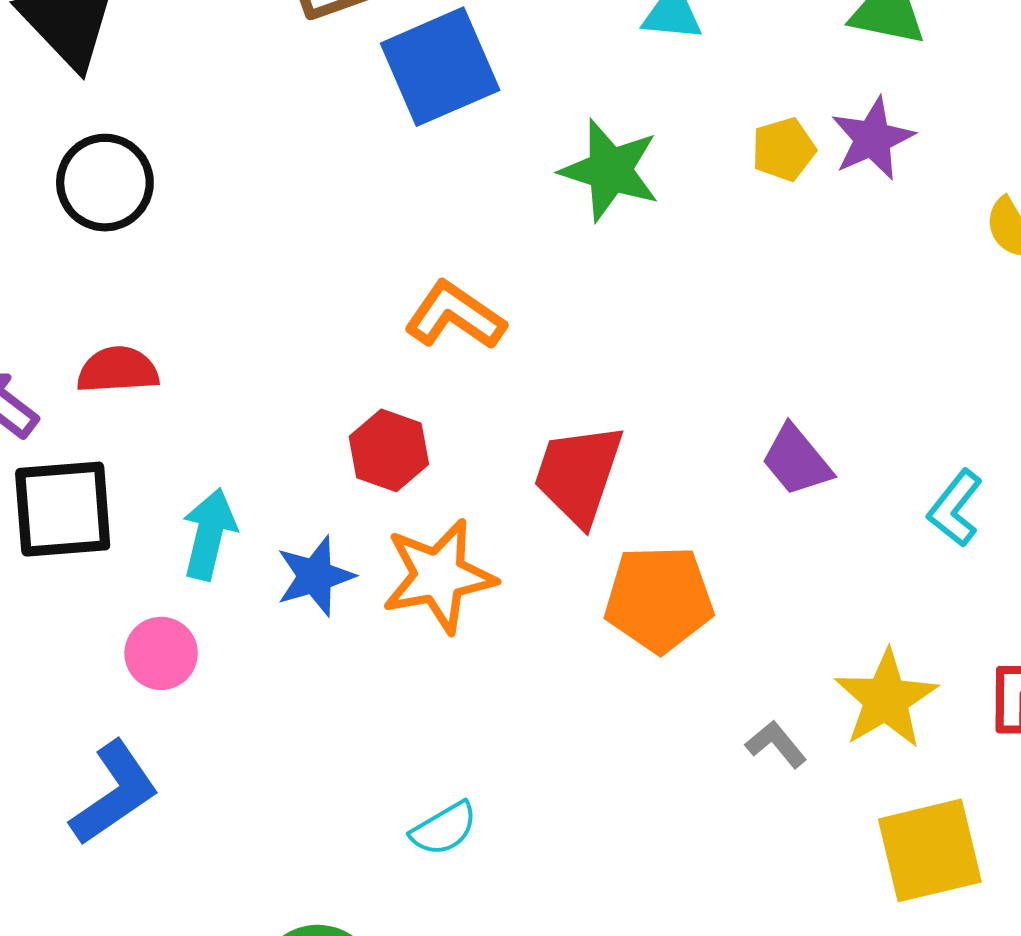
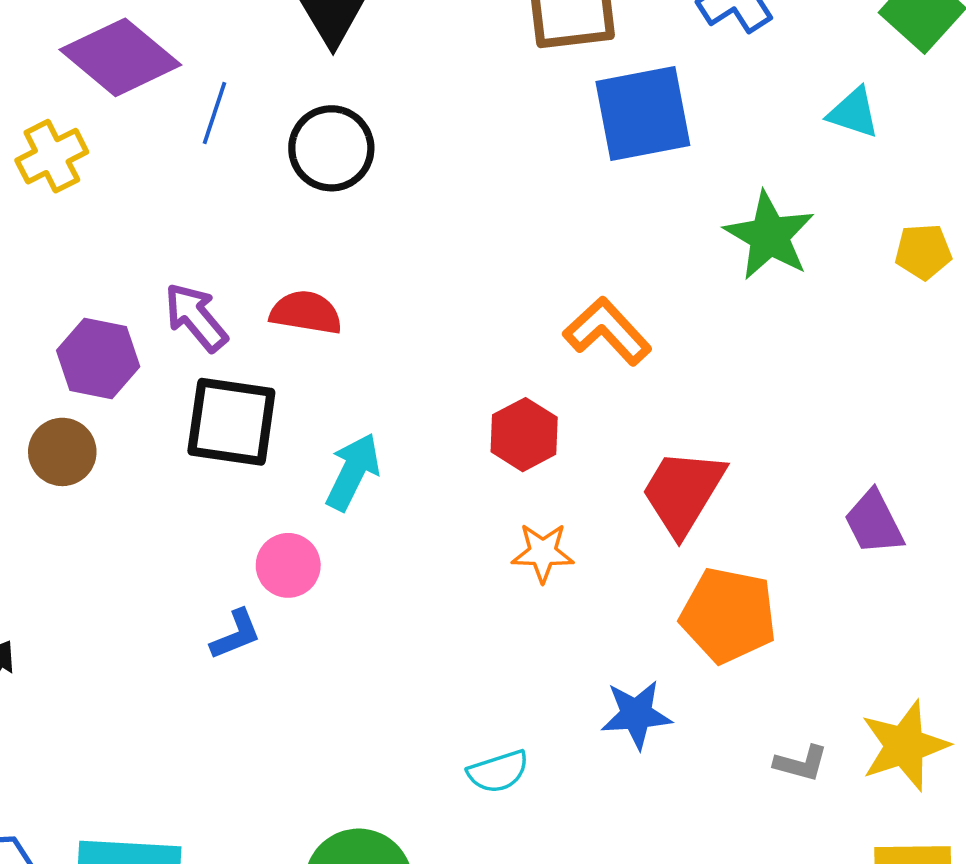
blue star: (315, 576) -> (636, 714), moved
orange star: (439, 576) -> (543, 553), size x0.6
gray L-shape: (776, 744) -> (801, 763), turned 132
blue L-shape: (114, 793) -> (236, 634), moved, size x0.6

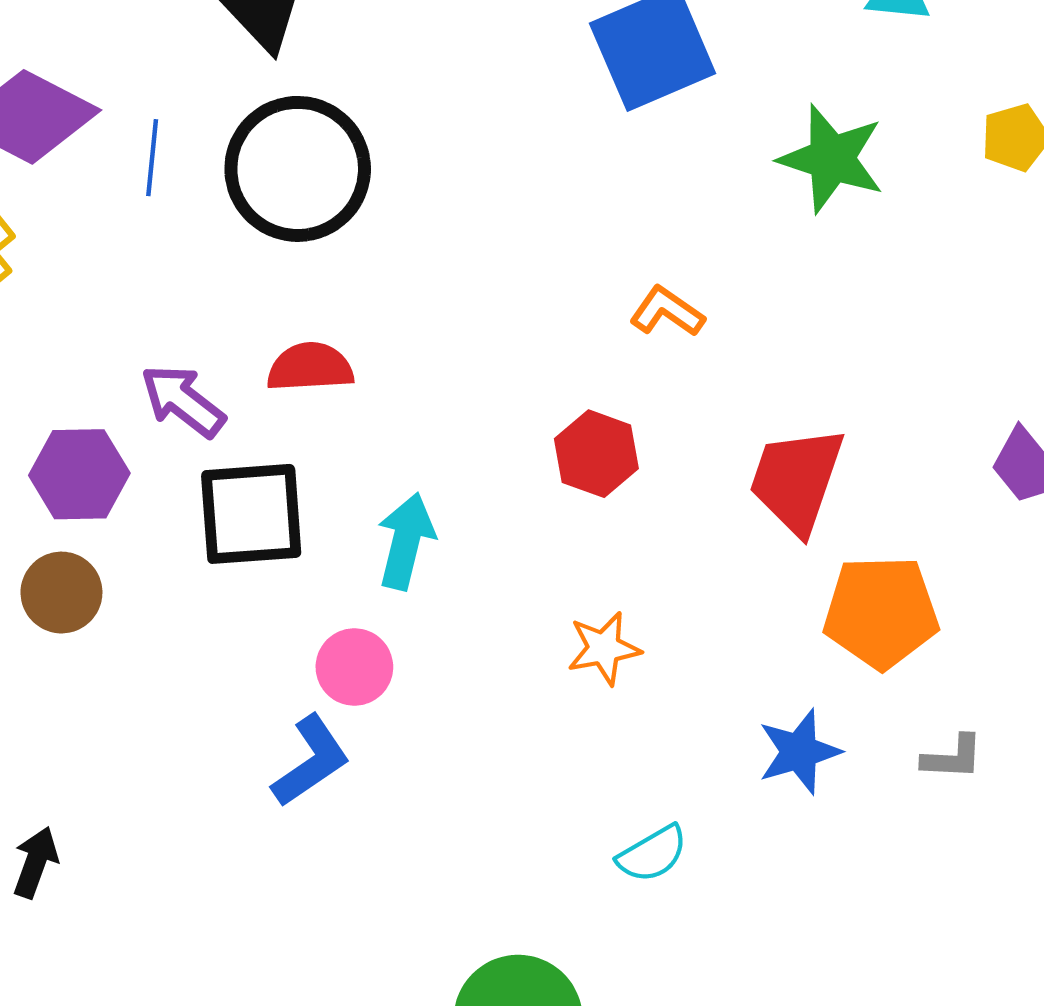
black circle: (331, 148) -> (298, 169), size x1.4
orange L-shape: (607, 331) -> (667, 312), size x0.7
orange star: (543, 553) -> (604, 648), moved
blue L-shape: (236, 634) -> (311, 761), size x1.4
gray L-shape: (801, 763) -> (952, 757), moved

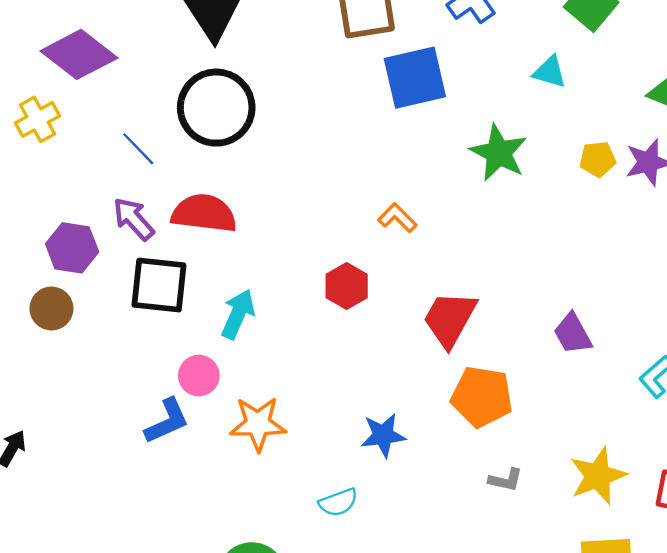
blue line: (152, 158) -> (138, 149), moved, turned -60
red semicircle: (310, 367) -> (204, 213), size x1.4
orange star: (604, 648) -> (258, 424), moved, size x1.4
blue star: (799, 752) -> (383, 435), moved

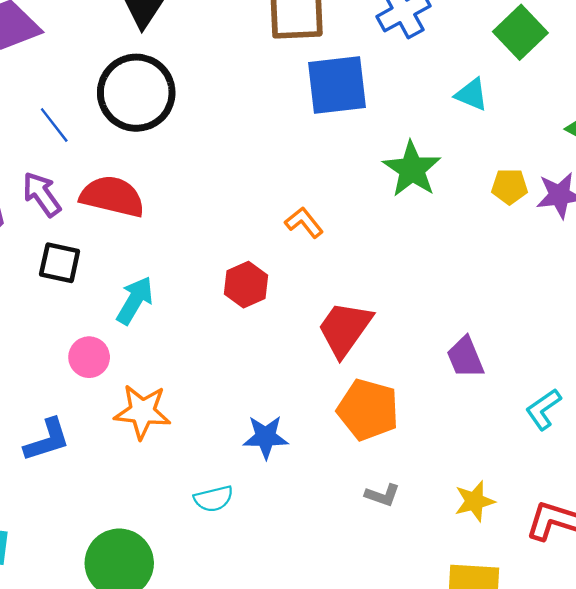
black square: (159, 285) -> (60, 263), size x0.7
blue L-shape: (167, 421) -> (47, 440), moved
yellow star: (598, 476) -> (474, 501), size x0.7

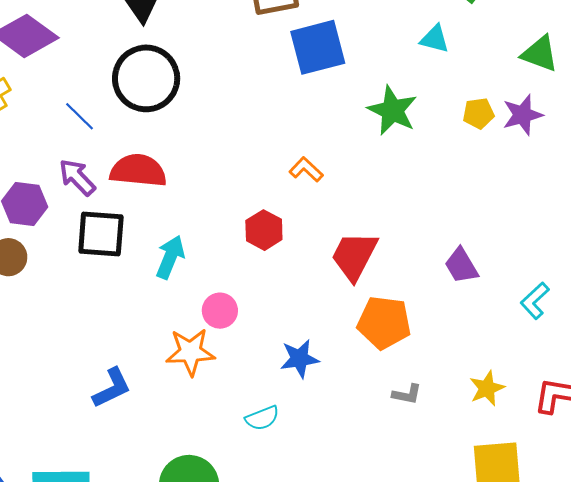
black square: (60, 263) -> (101, 234), size x1.4
pink circle: (89, 357) -> (220, 311), moved

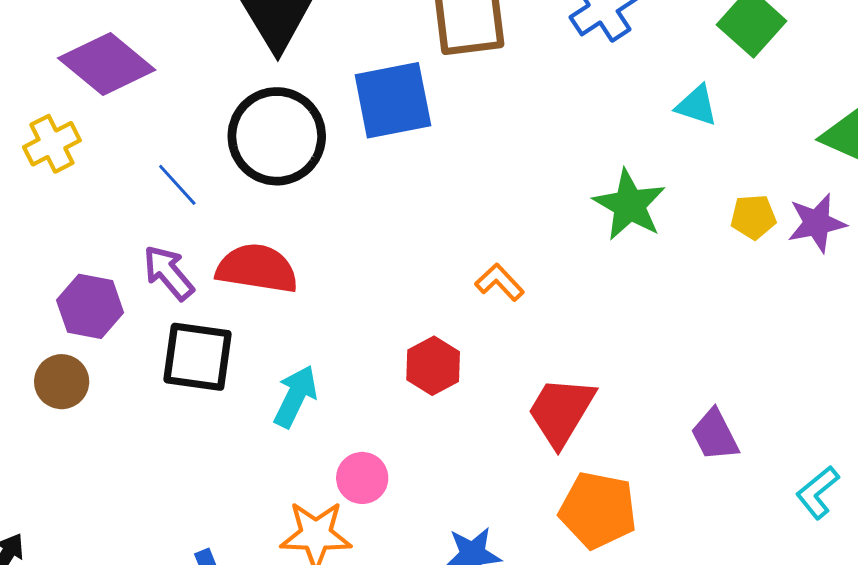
blue square: (318, 47) -> (393, 100), moved

